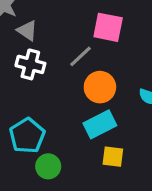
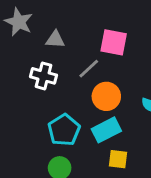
gray triangle: (27, 31) -> (55, 39), moved, turned -30
cyan pentagon: (27, 136) -> (64, 130), moved

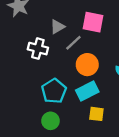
gray triangle: (55, 39) -> (57, 27), moved, turned -35

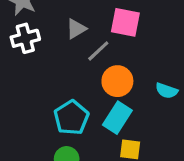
white cross: (38, 49) -> (25, 38), moved, turned -30
cyan rectangle: (87, 91) -> (117, 118), turned -30

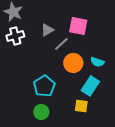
cyan semicircle: (167, 91) -> (97, 62), moved
cyan rectangle: (117, 118) -> (90, 86), moved

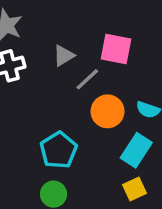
yellow square: (81, 106) -> (135, 189), moved, turned -32

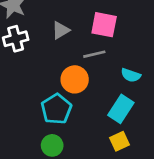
gray line: (87, 79) -> (94, 54), moved, turned 30
orange circle: (108, 111) -> (75, 79), moved

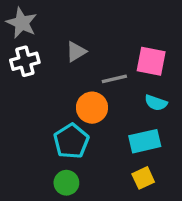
pink square: (104, 25) -> (151, 61), moved
cyan rectangle: (121, 109) -> (145, 141), turned 44

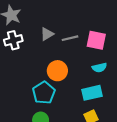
gray line: (114, 79) -> (70, 38), moved
cyan semicircle: (156, 103) -> (99, 68), turned -32

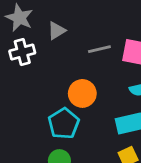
gray triangle: (47, 34) -> (57, 31), moved

